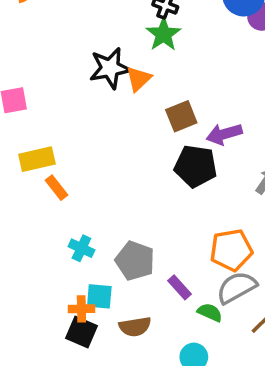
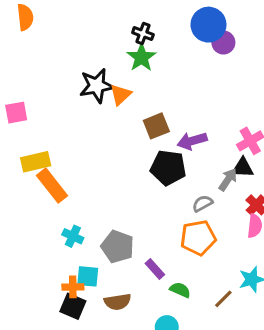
orange rectangle: (57, 188) -> (52, 186), size x1.6
gray semicircle: (237, 287) -> (203, 203), moved, size x0.6

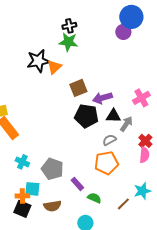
blue circle: (208, 25) -> (131, 17), moved
black cross: (143, 34) -> (69, 26), turned -32
green star: (141, 57) -> (68, 42), turned -30
black triangle: (243, 168) -> (113, 116), moved

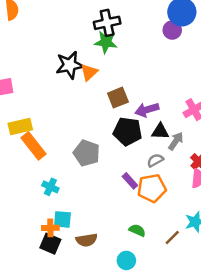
black cross: (69, 26) -> (107, 23), size x1.5
gray pentagon: (52, 169) -> (87, 153), moved
purple rectangle: (77, 184) -> (130, 181), moved

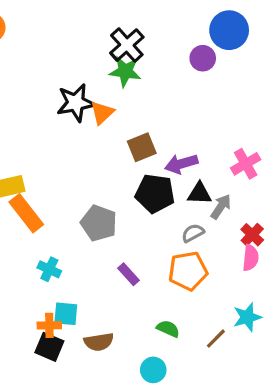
black cross: (107, 23) -> (127, 45), turned -30
purple circle: (172, 30) -> (203, 58), moved
purple rectangle: (130, 181) -> (129, 274), moved

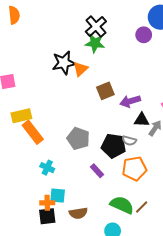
black pentagon: (155, 193) -> (114, 146), moved
gray semicircle: (193, 233) -> (129, 141), moved, turned -136
green semicircle: (168, 329) -> (122, 205), size x1.6
brown line: (216, 339) -> (142, 207), moved
black square: (49, 347) -> (47, 216), turned -30

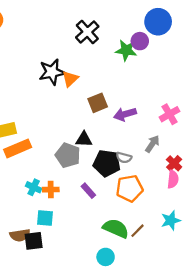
green star: (95, 43) -> (126, 50), moved
black triangle: (142, 120) -> (84, 139), moved
orange rectangle: (33, 132) -> (18, 148), turned -75
orange cross: (47, 203) -> (51, 190), moved
brown semicircle: (78, 213) -> (20, 235), moved

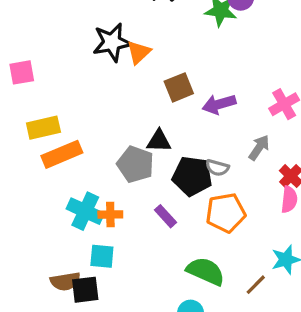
cyan cross: (34, 187) -> (85, 211), size x1.5
brown line: (138, 231) -> (256, 285), moved

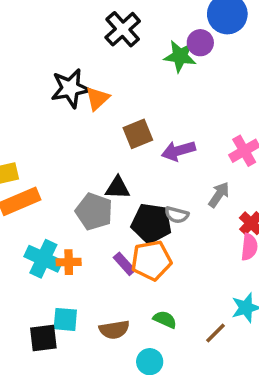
orange pentagon: (226, 213) -> (151, 260), moved
cyan square: (102, 256) -> (65, 319), moved
green semicircle: (206, 271) -> (165, 319), size x0.6
brown semicircle: (65, 281) -> (114, 330), moved

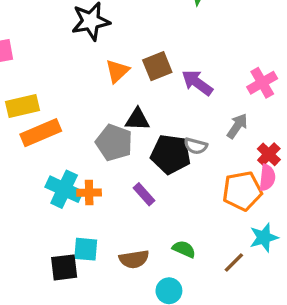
orange triangle: (97, 98) -> (117, 71), moved
purple arrow: (178, 151) -> (197, 83), turned 52
orange pentagon: (151, 260) -> (242, 191), moved

